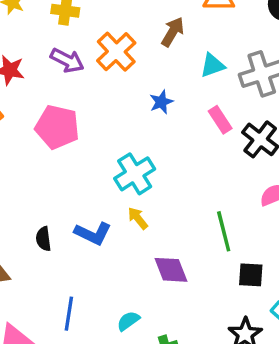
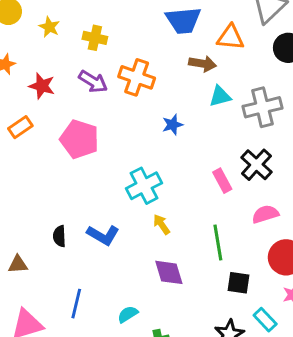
brown arrow: (173, 32) -> (203, 64), moved, turned 64
orange cross: (116, 52) -> (137, 77), turned -32
pink rectangle: (220, 120) -> (222, 181), moved
yellow arrow: (138, 218) -> (162, 224), moved

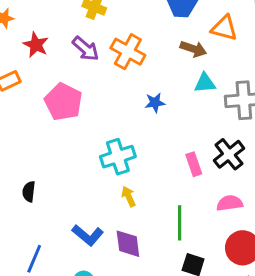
blue L-shape: (103, 235) -> (88, 235), moved

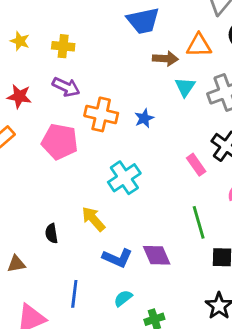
orange triangle: (224, 28) -> (199, 45), moved
orange cross: (128, 52) -> (101, 114), moved
cyan triangle: (205, 83) -> (185, 87), turned -35
yellow arrow: (129, 197) -> (93, 219), moved, size x1.4

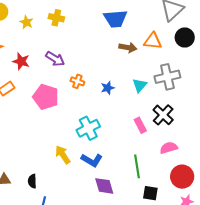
yellow cross: (63, 46) -> (56, 18), moved
cyan triangle: (185, 87) -> (140, 85), moved
orange cross: (101, 114) -> (77, 81), size x0.6
black semicircle: (52, 233) -> (32, 181), moved
blue L-shape: (117, 258) -> (92, 160), moved

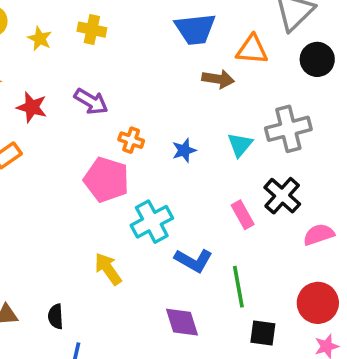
orange triangle: (153, 41) -> (252, 50), moved
pink pentagon: (46, 97) -> (106, 180), moved
pink semicircle: (169, 148) -> (319, 235), moved
blue L-shape: (92, 160) -> (194, 260), moved

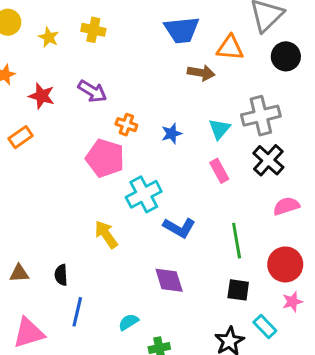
black cross: (282, 196) -> (268, 160), moved
pink rectangle: (243, 215) -> (219, 171), moved
green line: (238, 287) -> (237, 241), moved

